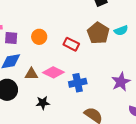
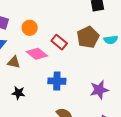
pink diamond: (53, 72) -> (37, 54), moved

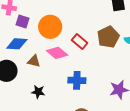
orange circle: (30, 28) -> (50, 27), size x1.5

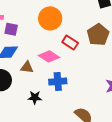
orange circle: (50, 27) -> (50, 18), moved
blue cross: (77, 80) -> (58, 81), moved

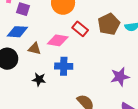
pink diamond: (49, 56) -> (58, 40), turned -30

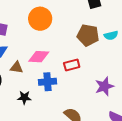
brown pentagon: (109, 24) -> (88, 35), turned -30
red rectangle: (80, 29) -> (72, 65), moved, turned -49

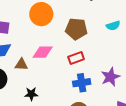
brown pentagon: (88, 35) -> (76, 29), moved
blue cross: (47, 82) -> (82, 83), moved

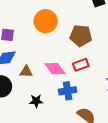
pink diamond: (43, 52) -> (55, 69), moved, turned 55
blue cross: (82, 83) -> (68, 91), moved

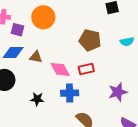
orange circle: (46, 21) -> (43, 17), moved
brown triangle: (26, 72) -> (36, 57), moved

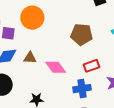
red rectangle: (86, 69) -> (92, 66), moved
blue cross: (70, 93) -> (82, 89), moved

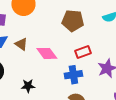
brown triangle: (30, 58) -> (21, 44), turned 32

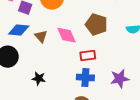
red rectangle: (83, 52) -> (88, 56), moved
pink diamond: (47, 53) -> (66, 35), moved

